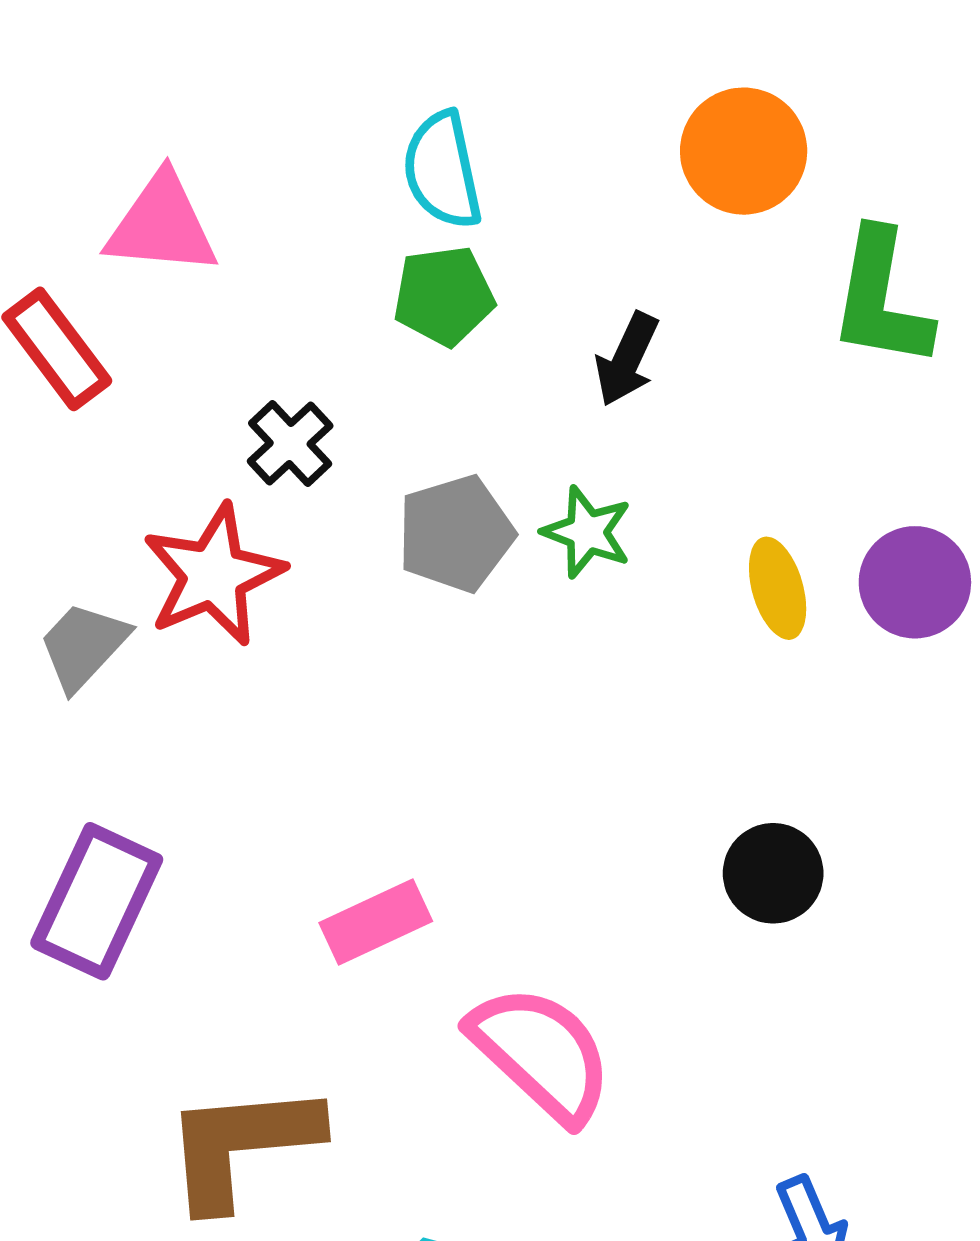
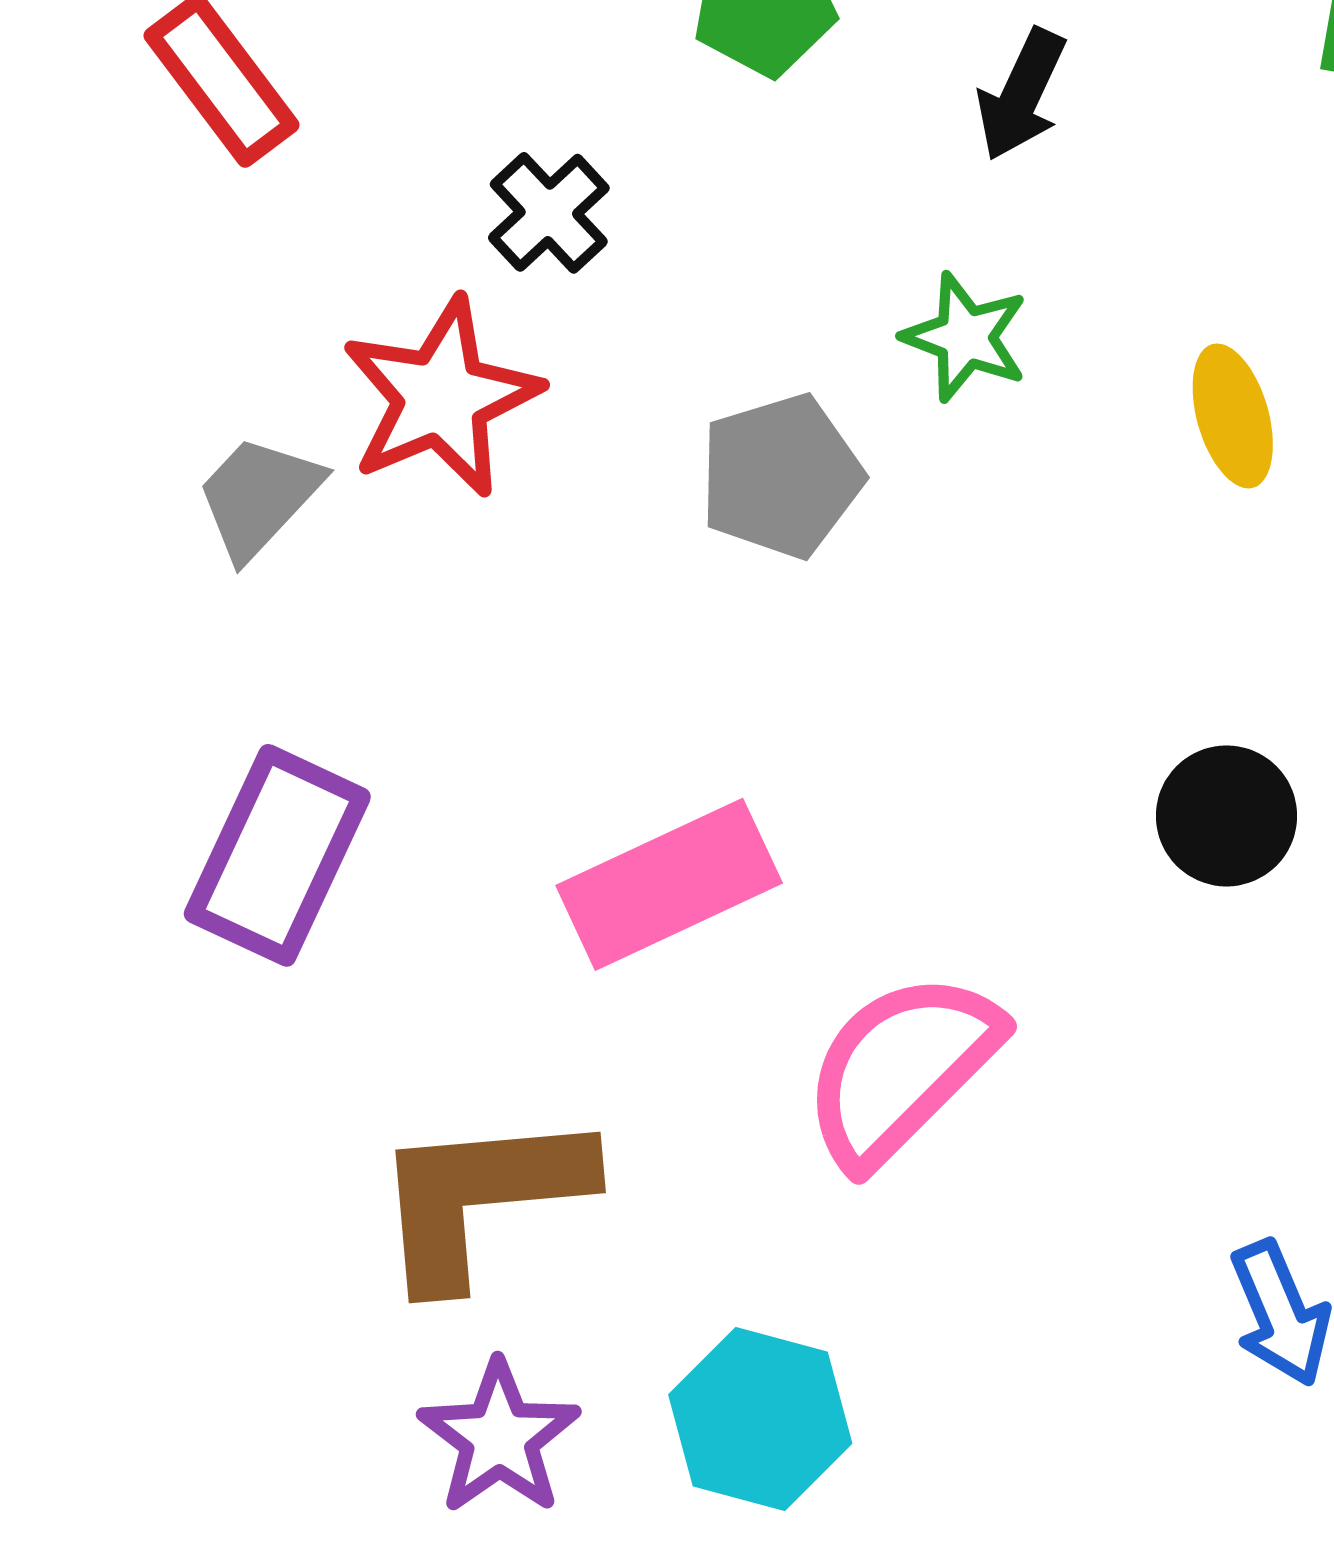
gray pentagon: (456, 534) -> (781, 476), moved
pink rectangle: (376, 922) -> (669, 884), size x1.4
pink semicircle: (541, 1053) -> (901, 1069), turned -88

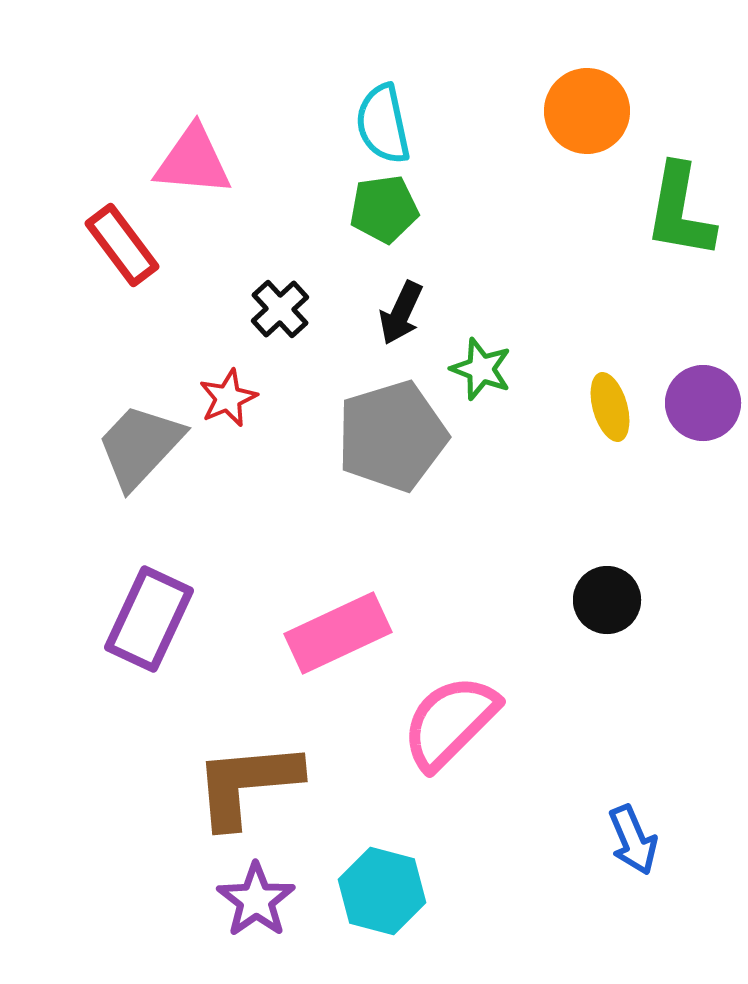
black arrow: (1021, 95) -> (401, 313), moved
red star: (441, 397) -> (228, 398), size x0.6
gray pentagon: (781, 476) -> (392, 436), size x1.4
gray trapezoid: (259, 497) -> (140, 446), size x1.4

